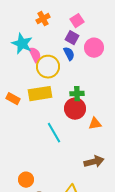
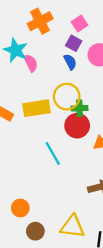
orange cross: (43, 19) -> (40, 21), size x1.5
yellow circle: (48, 67) -> (67, 97), moved

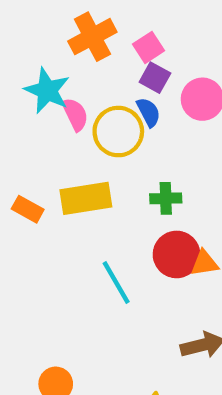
pink square: (79, 24) -> (148, 47), moved
yellow circle: (67, 97) -> (118, 132), moved
red circle: (77, 126) -> (177, 254), moved

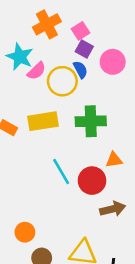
pink semicircle: (75, 114) -> (37, 71), turned 72
green cross: (166, 198) -> (91, 121), size x1.6
red circle: (177, 254) -> (92, 181), moved

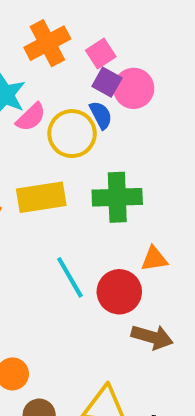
pink circle: (113, 62) -> (134, 88), moved
brown arrow: (113, 209) -> (152, 337), turned 30

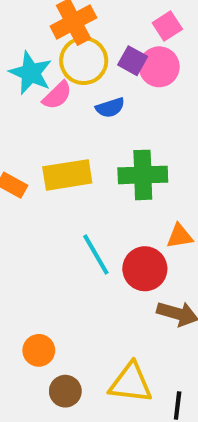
pink square: (101, 53) -> (167, 26), moved
blue semicircle: (101, 115) -> (110, 108), moved, turned 100
yellow circle: (72, 134) -> (84, 61), moved

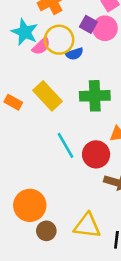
yellow circle: (84, 61) -> (59, 40), moved
yellow rectangle: (67, 175) -> (48, 96), turned 56
orange circle: (39, 350) -> (30, 205), size x1.6

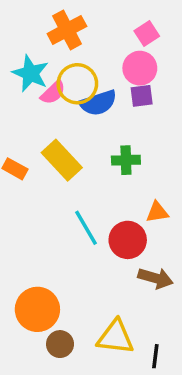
purple square: (88, 24) -> (142, 96), moved, turned -36
blue semicircle: (74, 54) -> (98, 103), size x1.5
green cross: (95, 96) -> (126, 160), size x0.7

